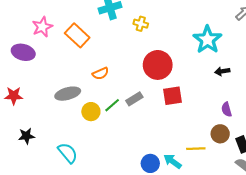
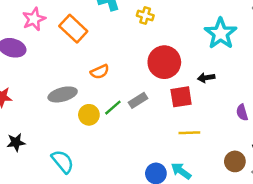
black arrow: (222, 71) -> (206, 78), moved
brown circle: (220, 134) -> (235, 161), moved
yellow line: (196, 149) -> (189, 133), moved

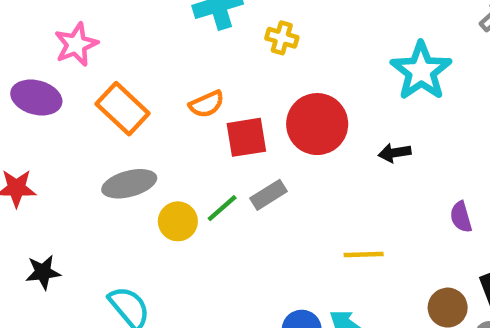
orange rectangle: (73, 29) -> (123, 109), moved
orange semicircle: (100, 72) -> (207, 104), moved
red square: (181, 97) -> (246, 137), moved

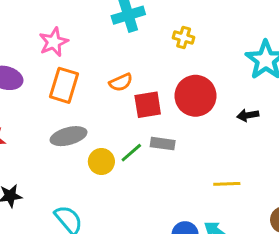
yellow cross: (282, 38) -> (184, 38), moved
pink star: (76, 44) -> (54, 42), moved
orange rectangle: (123, 109) -> (64, 85), turned 64
gray rectangle: (269, 195) -> (163, 144), turned 40

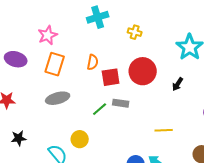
orange semicircle: (121, 82) -> (93, 62), turned -56
black arrow: (248, 115) -> (178, 84), turned -48
yellow circle: (101, 162) -> (80, 139), moved

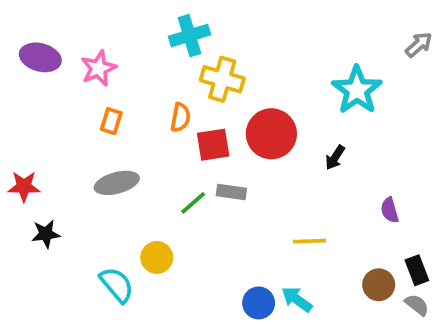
yellow cross: (135, 32) -> (222, 79), moved, size x1.6
purple ellipse: (16, 59) -> (40, 57), moved
orange rectangle: (55, 64) -> (111, 121), size x0.6
black star: (19, 138) -> (46, 234), moved

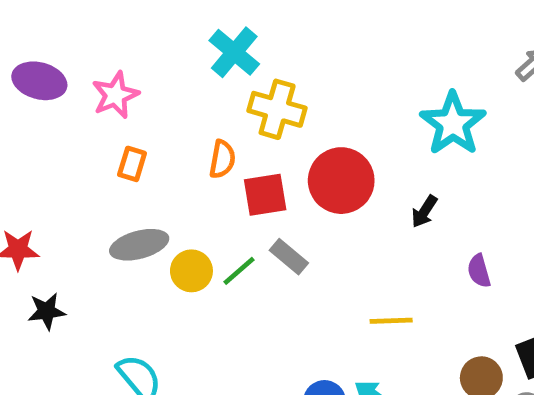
cyan cross: (189, 36) -> (234, 52), turned -33
gray rectangle: (231, 192) -> (289, 257), turned 32
purple semicircle: (390, 210) -> (479, 271), moved
yellow circle: (157, 257) -> (191, 271), moved

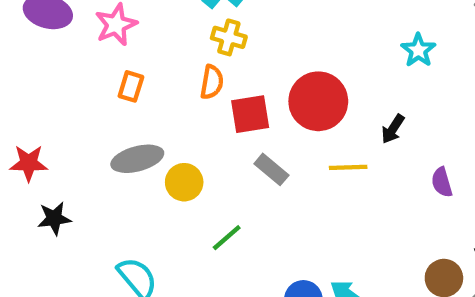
yellow cross: (277, 109) -> (229, 37), moved, size x0.7
cyan star: (453, 124) -> (418, 50), size x0.6
green line: (239, 271) -> (227, 238), moved
yellow line: (391, 321) -> (348, 167), moved

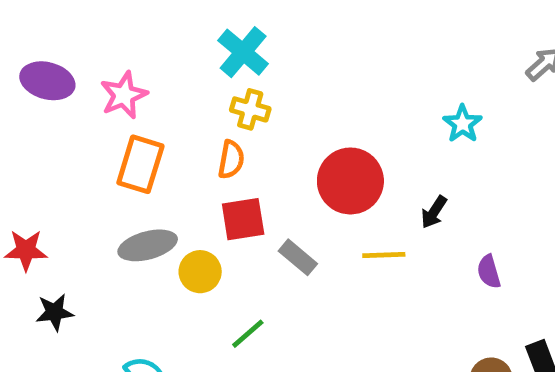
orange rectangle: (131, 86) -> (140, 164), size x1.6
red square: (250, 114) -> (243, 219), moved

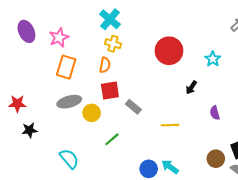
purple ellipse: (47, 81) -> (26, 31), turned 50
cyan star: (463, 124) -> (213, 59), moved
red circle: (350, 181) -> (169, 51), moved
yellow line: (384, 255) -> (170, 125), moved

